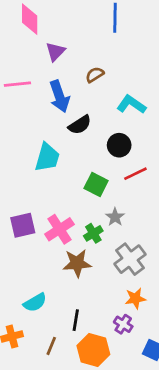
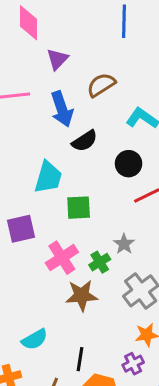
brown semicircle: (95, 75) -> (101, 85), size x1.4
green square: (96, 185) -> (79, 208), moved, turned -30
purple square: (23, 225) -> (21, 229), moved
purple cross: (123, 324) -> (133, 364), turned 30

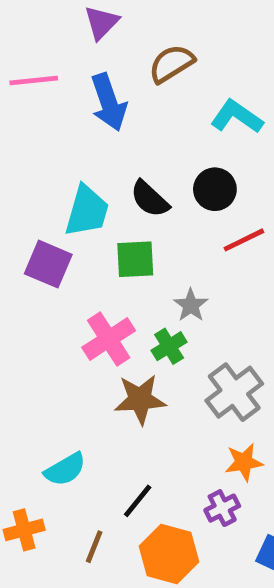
black semicircle: (85, 141) -> (150, 199), moved, turned 76
purple square: (21, 229) -> (48, 264), moved, turned 36
gray star: (124, 244) -> (191, 305), moved
black line: (80, 359) -> (138, 501), turned 30

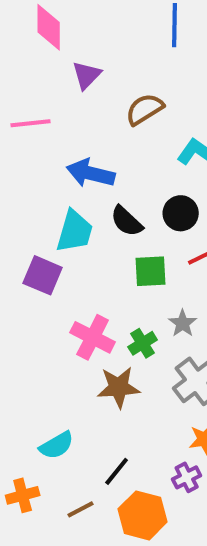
blue arrow: (109, 102) -> (91, 173), moved, turned 123
green square: (135, 259) -> (151, 271), moved
gray star: (191, 305) -> (183, 323), moved
pink cross: (109, 339) -> (93, 337), turned -30
brown line: (94, 547) -> (81, 509), turned 40

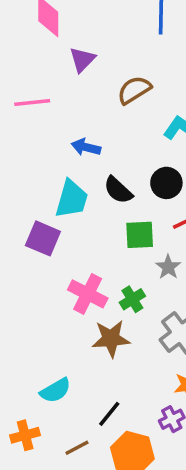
blue arrow: (91, 173) -> (86, 147), size x0.7
gray star: (183, 323) -> (168, 267), moved

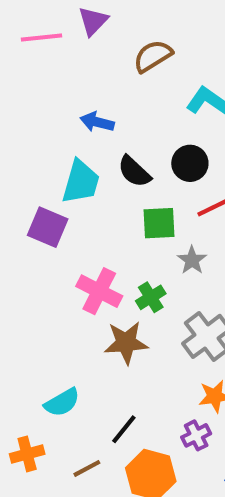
pink line: (32, 102) -> (41, 38), moved

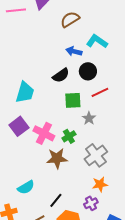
blue arrow: (97, 122) -> (74, 51), moved
black semicircle: (134, 172) -> (61, 75), turned -78
cyan trapezoid: (81, 182) -> (25, 92), moved
purple square: (48, 227) -> (19, 126), moved, turned 30

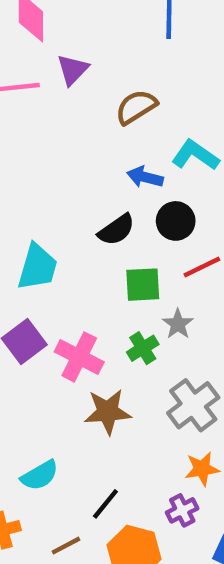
green cross: (69, 136) -> (143, 348), moved

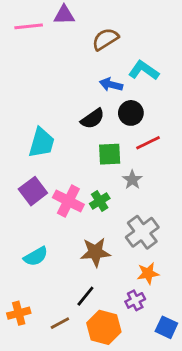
purple triangle: (73, 70) -> (64, 15), turned 45
green cross: (143, 348) -> (100, 201), moved
brown star: (108, 412) -> (95, 252), moved
cyan semicircle: (40, 475) -> (36, 256), moved

